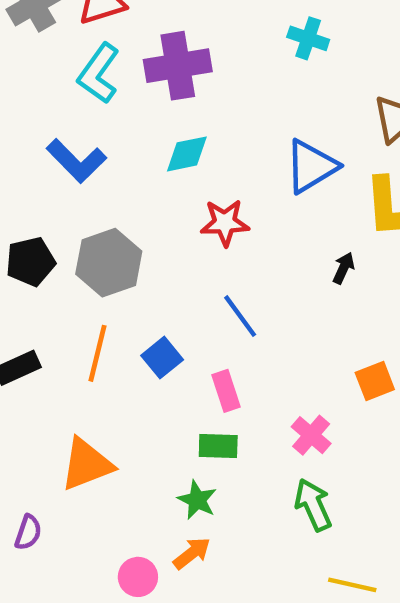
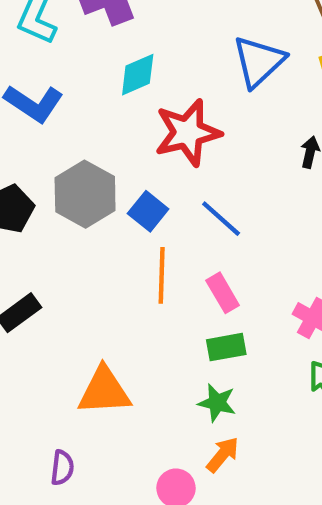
red star: (225, 223) -> (188, 133), size x1.4
orange line: (98, 353) -> (162, 275), moved
blue square: (162, 358) -> (148, 211), moved
orange triangle: (86, 464) -> (104, 391), turned 30

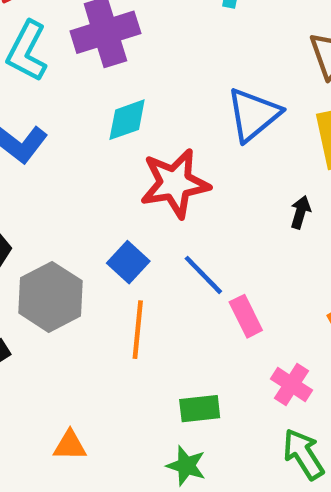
gray hexagon: (85, 194) -> (50, 297), moved
pink rectangle: (223, 293) -> (246, 316), moved
orange triangle: (104, 391) -> (70, 445), size x0.6

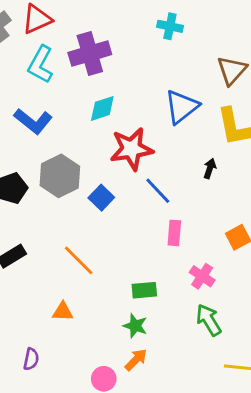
blue line: (203, 275) -> (158, 191), moved
gray hexagon: (50, 297) -> (60, 176), moved
pink rectangle: (246, 316) -> (174, 233), turned 30
orange line: (138, 330) -> (79, 260), moved, turned -52

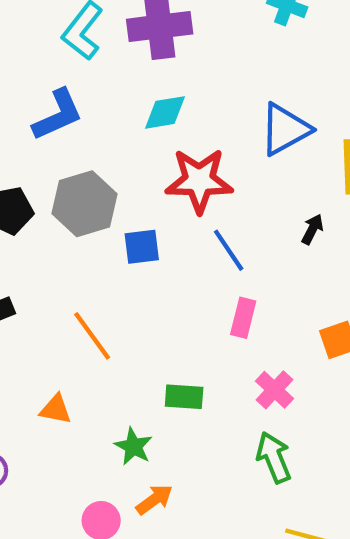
blue L-shape: (33, 121) -> (58, 115), turned -72
blue square: (101, 198) -> (142, 247), turned 30
green star: (135, 326) -> (133, 446), moved

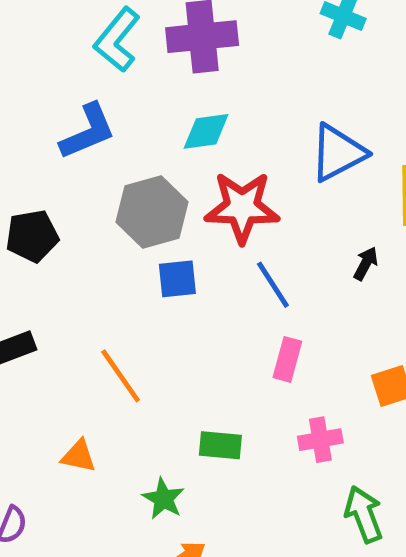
gray hexagon: (84, 204) -> (152, 212), moved
pink cross: (275, 390) -> (320, 440), turned 36
green arrow: (274, 457) -> (364, 514), moved

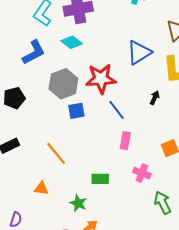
cyan diamond: (206, 131) -> (72, 42), moved, turned 50
pink cross: (320, 440) -> (142, 173), turned 36

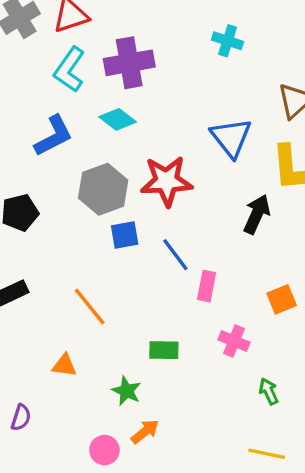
blue triangle: (139, 52) -> (231, 138), turned -36
black arrow: (155, 98) -> (257, 214), size x1.6
blue line: (117, 110) -> (175, 255), moved
green arrow: (163, 203) -> (269, 391), size x0.7

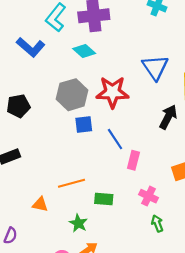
blue L-shape: (54, 136) -> (31, 47), moved, turned 64
orange line: (90, 307) -> (71, 183), moved, turned -70
green arrow: (269, 391) -> (157, 223), moved

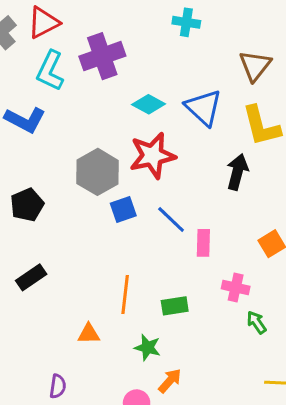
cyan diamond: (84, 51) -> (149, 104), moved
orange line: (71, 183) -> (125, 294), turned -55

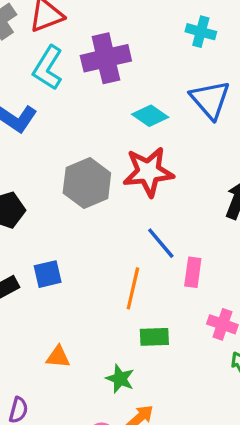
blue triangle: (204, 108) -> (210, 100), moved
blue square: (123, 210) -> (48, 274), moved
orange line: (125, 294) -> (133, 288), moved

